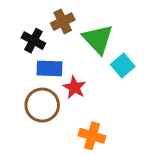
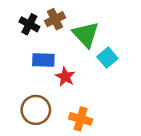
black cross: (33, 41) -> (29, 24), moved
brown circle: (42, 105) -> (36, 110), moved

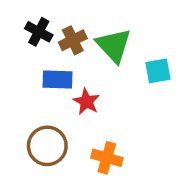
brown cross: (55, 19) -> (73, 40), moved
cyan square: (107, 58) -> (158, 71), moved, turned 30

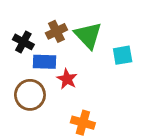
black cross: (39, 32) -> (23, 42), moved
brown circle: (47, 146) -> (30, 95), moved

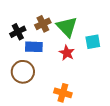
black cross: (23, 42) -> (18, 32), turned 35
red star: (67, 79) -> (67, 53), moved

